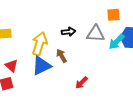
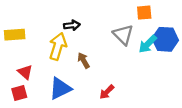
black arrow: (68, 32) -> (72, 25), moved
gray triangle: (96, 34) -> (123, 35), turned 42
blue triangle: (42, 66) -> (60, 88), moved

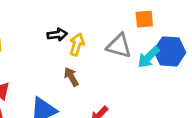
gray triangle: (123, 35) -> (119, 46), turned -30
yellow arrow: (58, 46) -> (77, 44), moved, size x0.7

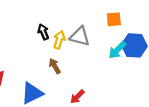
black arrow: (57, 35) -> (43, 32), turned -105
gray triangle: (119, 46) -> (80, 36), moved

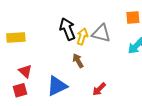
black arrow: (43, 32) -> (67, 29), size x1.5

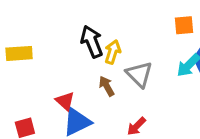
gray triangle: (101, 33) -> (139, 74), moved, turned 30
red triangle: (25, 71) -> (65, 101), moved

